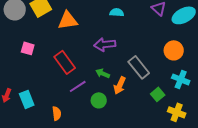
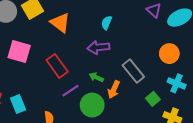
cyan semicircle: (117, 12) -> (107, 23), moved, turned -72
orange triangle: (68, 20) -> (60, 23), turned 45
pink square: (28, 48) -> (19, 52), size x1.6
green circle: (99, 100) -> (92, 105), size x1.5

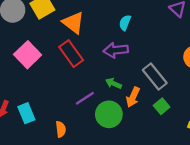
pink square: (19, 52) -> (28, 55), turned 30
red rectangle: (57, 66) -> (71, 54), moved
green square: (153, 99) -> (162, 106), moved

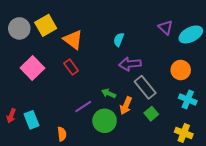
purple arrow: (116, 50) -> (130, 64), moved
red rectangle: (71, 54) -> (71, 67), size x0.7

